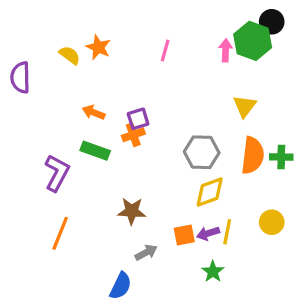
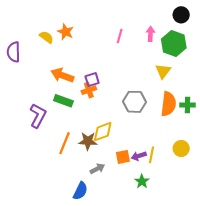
green hexagon: (253, 41) -> (174, 43), moved
pink line: (165, 50) -> (120, 36), moved
orange arrow: (94, 112) -> (62, 75), size x1.5
yellow diamond: (210, 192) -> (103, 132), moved
orange line: (60, 233) -> (64, 143), moved

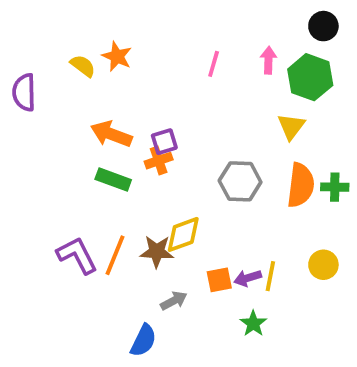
purple L-shape: (38, 116) -> (77, 255), moved, turned -55

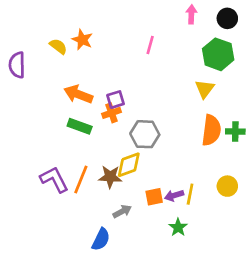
pink arrow: (268, 60) -> (191, 14), moved
gray hexagon: (240, 181) -> (145, 134), moved

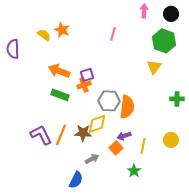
orange semicircle: (211, 130) -> (127, 107), moved
purple arrow: (174, 195) -> (124, 136), moved
orange square: (154, 197) -> (116, 148), turned -32

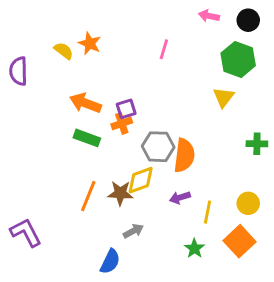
pink arrow: (144, 11) -> (209, 16), turned -80
purple L-shape: (41, 135) -> (26, 232), moved
orange square: (116, 148) -> (239, 241), moved, size x1.5

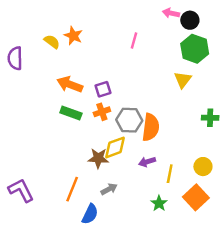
black circle: (248, 20) -> (190, 20), moved
orange cross: (122, 123) -> (102, 112), moved
orange line: (88, 196) -> (72, 189), moved

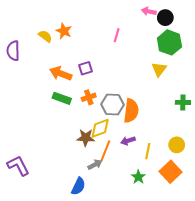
purple square: (103, 89) -> (86, 68), moved
orange line: (72, 189) -> (105, 151), moved

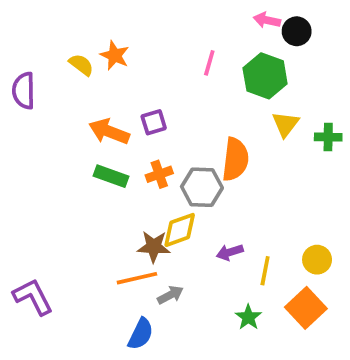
green hexagon: (169, 42) -> (265, 76), moved
green cross: (183, 102) -> (328, 137), moved
orange semicircle: (131, 111) -> (235, 159), moved
orange line: (105, 151) -> (137, 278), moved, turned 55

